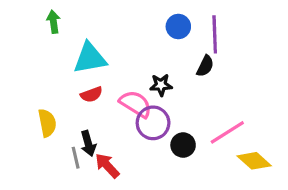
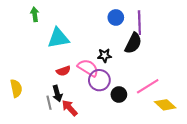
black semicircle: (205, 66) -> (133, 43), size x1.5
red semicircle: (91, 94) -> (63, 71), moved
yellow semicircle: (47, 123) -> (16, 88), moved

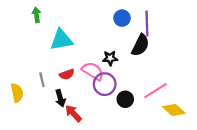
gray line: (49, 103) -> (42, 80), moved

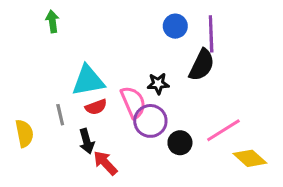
cyan triangle: (61, 40) -> (88, 81), moved
pink semicircle: (93, 71) -> (133, 102), turned 35

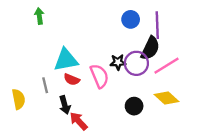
red semicircle: (96, 107) -> (72, 79), turned 42
purple circle: (150, 121) -> (136, 63), moved
pink line: (223, 130) -> (166, 66), moved
yellow diamond: (250, 158) -> (166, 98), moved

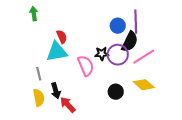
blue circle: (131, 19) -> (118, 26), moved
red semicircle: (72, 79) -> (62, 37), moved, turned -136
yellow semicircle: (18, 99) -> (39, 98), moved

